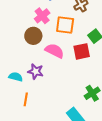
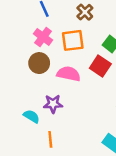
red square: (82, 51) -> (100, 66), turned -30
cyan semicircle: (16, 77) -> (31, 116), turned 32

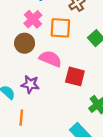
red square: (100, 66) -> (75, 76), moved, turned -30

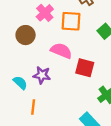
brown circle: (25, 43) -> (26, 35), moved

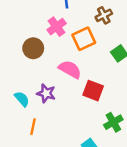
orange square: (71, 21) -> (84, 39), turned -35

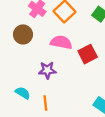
red square: (93, 91) -> (88, 54), turned -30
cyan semicircle: (22, 99) -> (23, 93), moved

